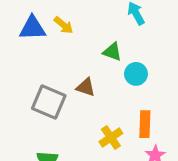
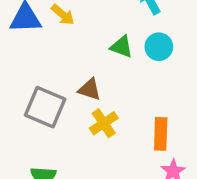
cyan circle: (136, 74) -> (159, 47), moved
yellow cross: (111, 137) -> (104, 123), moved

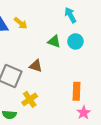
yellow cross: (104, 123) -> (30, 99), moved

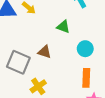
cyan circle: (75, 41) -> (85, 49), moved

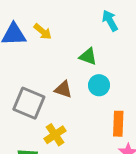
cyan circle: (85, 49) -> (99, 85), moved

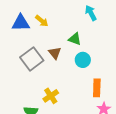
brown triangle: (63, 89) -> (55, 53), moved, turned 32
gray square: (29, 103) -> (32, 59), moved, turned 30

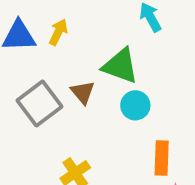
yellow arrow: (42, 21) -> (58, 32), turned -104
green triangle: (75, 39) -> (120, 66), size x1.5

